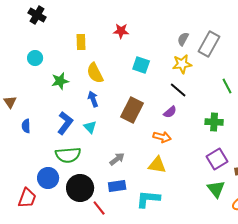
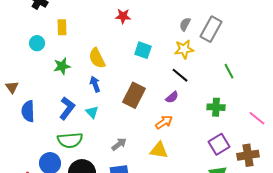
yellow rectangle: (81, 42) -> (62, 27), moved
blue semicircle: (26, 126) -> (28, 111), size x1.5
orange arrow: (162, 137) -> (164, 122), turned -48

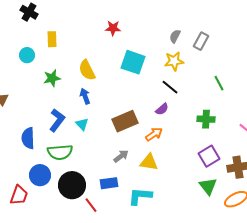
gray rectangle: (211, 29) -> (201, 41), size x0.7
cyan square: (143, 50) -> (133, 62), size x1.4
brown rectangle: (134, 95) -> (125, 121), moved, turned 40
blue semicircle: (28, 111) -> (28, 138), moved
gray arrow: (119, 144) -> (121, 156), moved

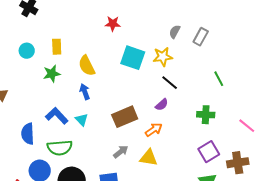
yellow rectangle: (52, 39) -> (57, 47), moved
yellow star: (174, 61) -> (163, 57), moved
blue L-shape: (57, 120) -> (57, 116), turned -80

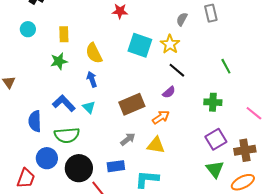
gray rectangle: (201, 37) -> (211, 13), moved, turned -42
cyan circle: (27, 51) -> (28, 29), moved
yellow star: (163, 57) -> (170, 44), turned -30

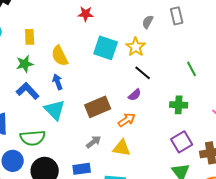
blue L-shape: (64, 103) -> (28, 91), moved
cyan triangle: (89, 107) -> (55, 110), size x1.6

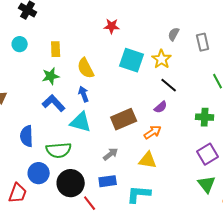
gray rectangle: (177, 16) -> (203, 42), moved
cyan triangle: (55, 110) -> (81, 122), turned -30
gray arrow: (94, 142) -> (111, 154), moved

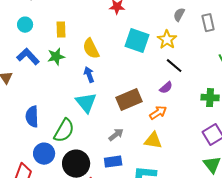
blue L-shape: (54, 103) -> (28, 57), moved
cyan triangle: (81, 122) -> (86, 103), turned 35
green semicircle: (59, 150) -> (64, 131), turned -55

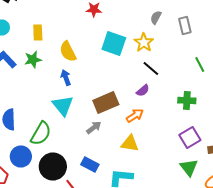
gray arrow: (116, 135) -> (94, 128), moved
blue rectangle: (113, 162) -> (90, 164), turned 36

